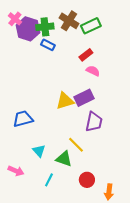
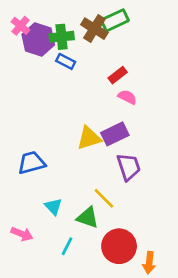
green rectangle: (91, 26) -> (115, 20), moved
purple trapezoid: (94, 122) -> (129, 167), turned -30
red circle: (87, 180) -> (119, 246), size x1.6

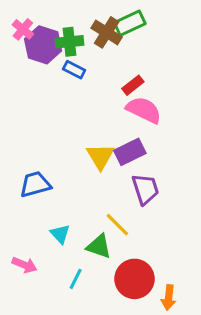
pink semicircle: (127, 97) -> (144, 110), size x1.6
yellow triangle: (89, 138) -> (100, 156), turned -44

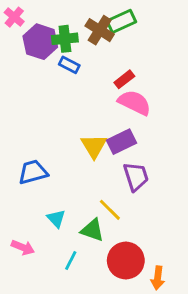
pink cross: (23, 29) -> (14, 17), moved

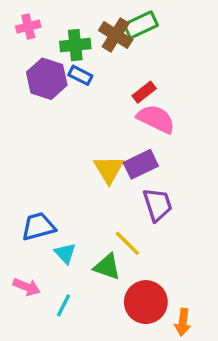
pink cross: (14, 17) -> (28, 27), moved, turned 36
purple hexagon: (40, 42) -> (47, 79), moved
blue trapezoid: (33, 172) -> (38, 226), moved
cyan line: (71, 261) -> (64, 305), moved

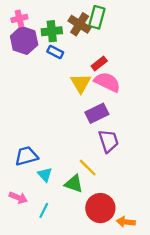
green rectangle: (141, 25) -> (97, 17), turned -50
purple hexagon: (47, 79) -> (24, 40), moved
yellow triangle: (109, 169) -> (81, 83), moved
orange arrow: (183, 322) -> (126, 222), turned 90

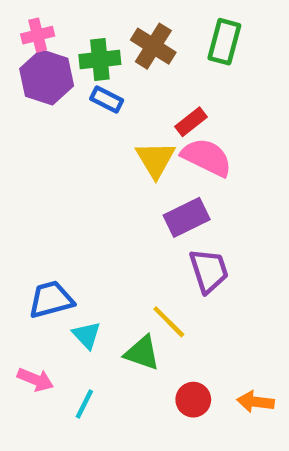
green rectangle: (97, 17) -> (224, 42), moved
red circle: (100, 208) -> (193, 400), size x0.6
orange arrow: (126, 222) -> (256, 402), moved

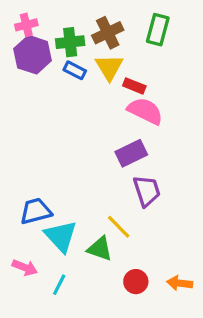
brown cross: (153, 46) -> (108, 33), turned 32
red rectangle: (191, 122) -> (134, 86), turned 60
yellow triangle: (155, 160) -> (109, 67), moved
cyan triangle: (87, 335) -> (61, 236), size x1.6

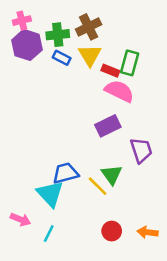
green rectangle: (158, 30) -> (130, 63), moved
purple trapezoid: (147, 191) -> (141, 150), moved
blue trapezoid: (36, 211) -> (65, 173), moved
green triangle: (100, 249) -> (112, 175), moved, turned 35

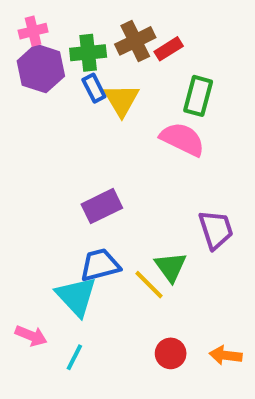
yellow triangle: (90, 55) -> (121, 100), moved
blue rectangle: (62, 58) -> (94, 88), turned 36
red rectangle: (110, 71) -> (169, 49), moved, turned -54
purple rectangle: (108, 126) -> (102, 206), moved

